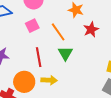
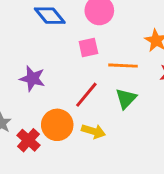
orange line: (58, 32) -> (123, 66), turned -66
red line: (39, 57) -> (86, 95), turned 36

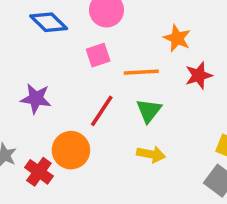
yellow arrow: (93, 131) -> (151, 154), moved

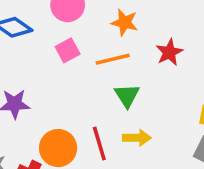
orange star: (177, 38) -> (125, 22), moved
red line: (102, 111) -> (99, 143), moved, turned -40

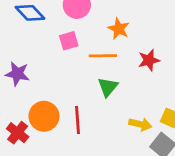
yellow arrow: (137, 138) -> (140, 124), moved

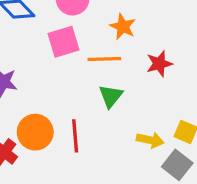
pink square: (69, 41) -> (64, 42), size x1.4

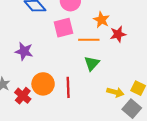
red star: (159, 64) -> (118, 34), moved

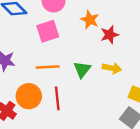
orange line: (89, 40) -> (48, 67), moved
yellow arrow: (115, 92) -> (112, 68), moved

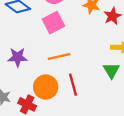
green triangle: (82, 69) -> (111, 70), moved

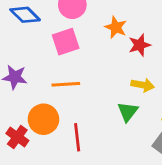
red line: (73, 85) -> (77, 137), moved

